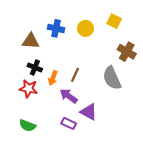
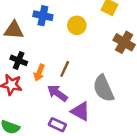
yellow circle: (86, 28) -> (77, 25), moved
gray semicircle: (112, 78) -> (103, 88), moved

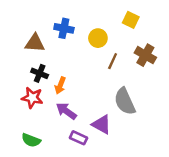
brown line: (65, 69) -> (113, 61), moved
purple arrow: (57, 93) -> (66, 111), moved

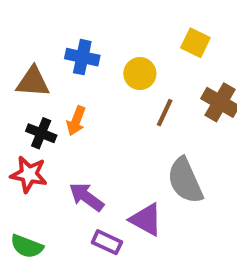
orange arrow: (60, 86) -> (76, 121), moved

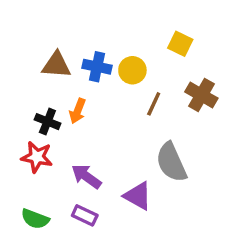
blue cross: (82, 57) -> (97, 67), moved
brown triangle: (33, 82) -> (56, 65), moved
purple rectangle: (107, 242) -> (85, 215), moved

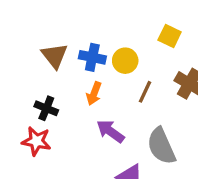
brown triangle: (56, 65) -> (55, 56), turned 48
orange arrow: (78, 111) -> (94, 93), moved
purple arrow: (86, 176) -> (110, 131), moved

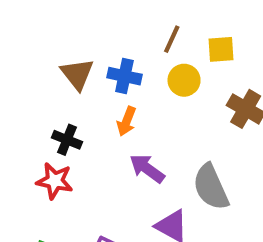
yellow square: (170, 36) -> (221, 49), turned -30
yellow circle: (125, 61) -> (184, 80), moved
brown line: (145, 92) -> (172, 39), moved

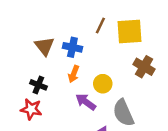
yellow square: (221, 49) -> (129, 32), size x1.6
yellow circle: (184, 80) -> (103, 84), moved

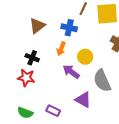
brown triangle: (45, 46) -> (37, 26), turned 30
blue cross: (72, 47) -> (69, 28), moved

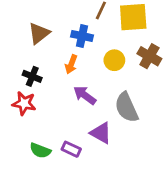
yellow circle: (85, 57) -> (114, 60), moved
purple rectangle: (53, 111) -> (71, 149), moved
green semicircle: (25, 113) -> (40, 151), moved

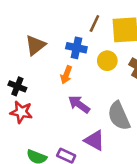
yellow circle: (114, 60) -> (107, 61), moved
black cross: (32, 76) -> (17, 86), moved

